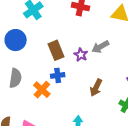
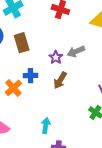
brown rectangle: (56, 50) -> (22, 43), moved
brown arrow: (96, 88) -> (60, 80), moved

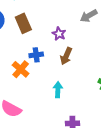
gray arrow: (76, 52) -> (89, 16), moved
cyan arrow: (46, 126) -> (58, 90), moved

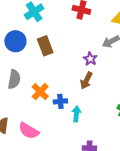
purple star: (59, 34) -> (90, 59), moved
blue cross: (36, 55) -> (60, 101), moved

